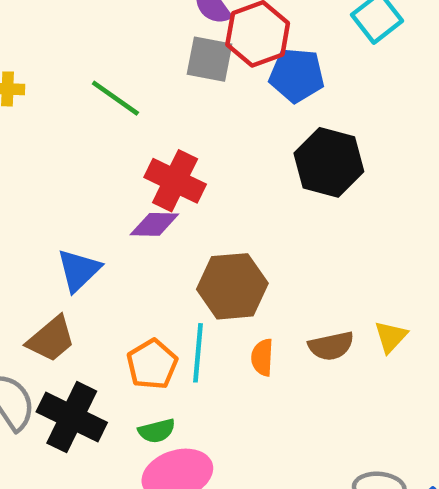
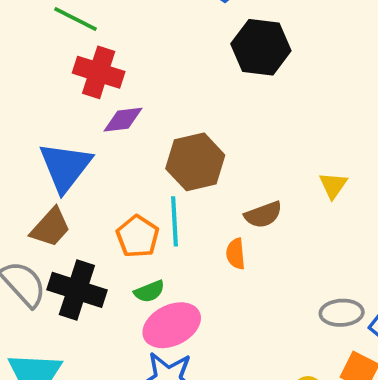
red cross: (175, 181) -> (99, 72), moved
blue triangle: (79, 270) -> (65, 167), size x1.4
brown semicircle: (331, 346) -> (263, 215), moved
orange semicircle: (262, 357) -> (236, 254), moved

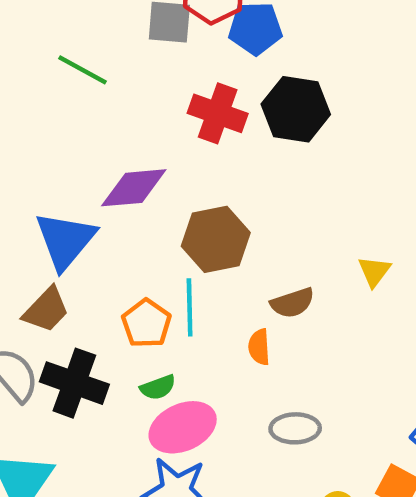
red cross: (99, 72) -> (218, 113), moved
purple diamond: (123, 120) -> (134, 188), size x1.4
gray ellipse: (342, 313) -> (295, 428), moved

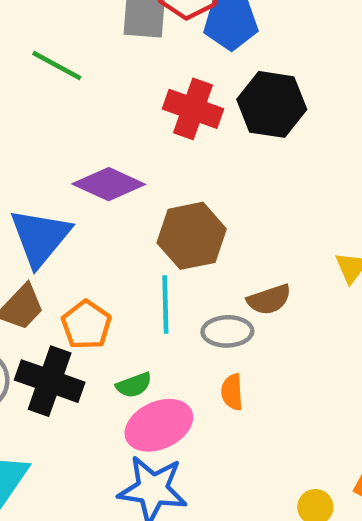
purple diamond: (134, 188) -> (109, 184), turned 30
orange pentagon: (146, 323) -> (86, 325), moved
orange semicircle: (259, 347) -> (232, 392), moved
gray ellipse: (295, 428) -> (227, 331), moved

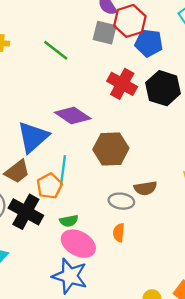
cyan line: (165, 304) -> (63, 170), moved
pink ellipse: (159, 425) -> (78, 244), turned 44

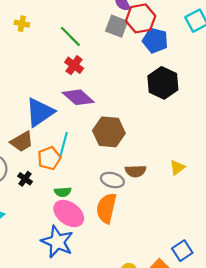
red cross: (122, 84) -> (74, 65), moved, size x0.7
black cross: (26, 212) -> (25, 179), size x0.5
orange semicircle: (119, 233) -> (106, 208), size x1.8

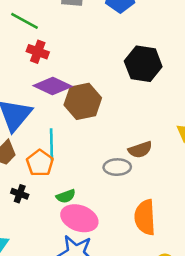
black hexagon: (163, 83) -> (143, 64), moved
brown hexagon: (109, 132) -> (83, 101), moved
orange semicircle: (106, 208) -> (145, 217), moved

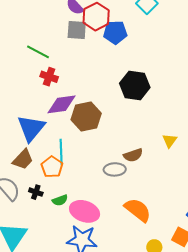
purple diamond: (53, 86) -> (61, 104), turned -32
green semicircle: (66, 196) -> (60, 200), moved
orange semicircle: (145, 217) -> (138, 210), turned 132

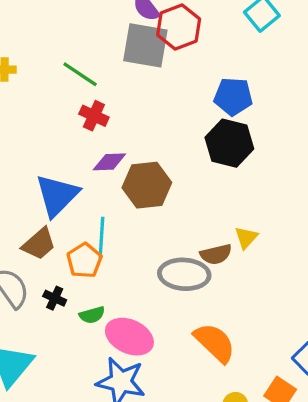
gray square: (77, 30) -> (145, 45), size x1.4
blue pentagon: (115, 32) -> (233, 96), moved
purple diamond: (61, 104) -> (109, 162), size x0.7
yellow triangle: (170, 141) -> (246, 238), moved
gray ellipse: (115, 169) -> (184, 274), size x1.4

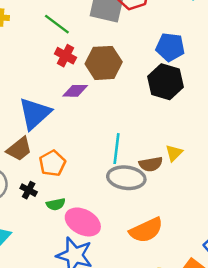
brown hexagon: (147, 185) -> (104, 63), moved
cyan line: (101, 238) -> (116, 149), moved
orange semicircle: (215, 343) -> (146, 230), turned 108

